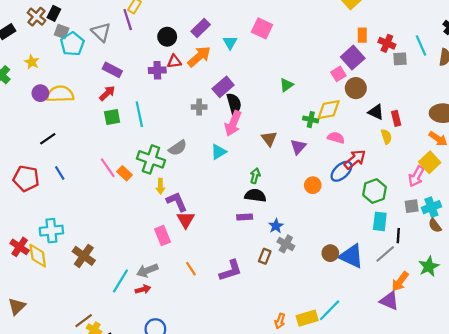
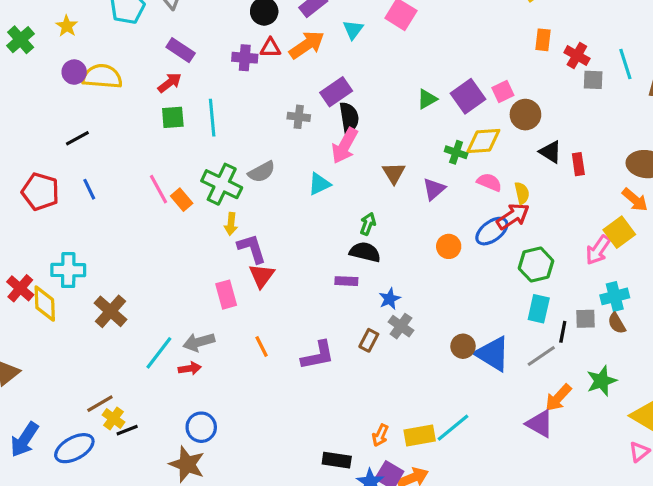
purple square: (353, 58) -> (468, 96), moved
yellow semicircle: (386, 137) -> (522, 193), moved
gray square: (412, 206) -> (585, 319), moved

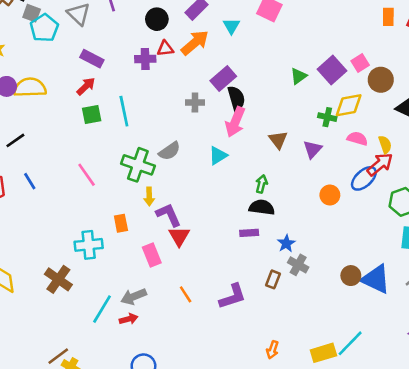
orange rectangle: (182, 200) -> (121, 223), moved, turned 36
cyan cross: (68, 270) -> (89, 245), moved
orange arrow: (380, 435) -> (272, 350), moved

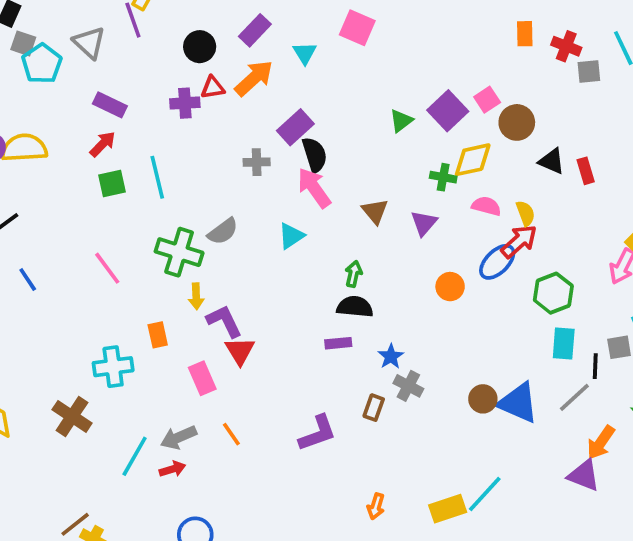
pink arrow: (235, 122) -> (314, 188), turned 124
orange line: (186, 294) -> (231, 434), moved

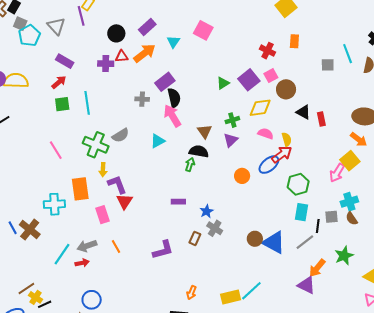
red cross: (566, 46) -> (268, 51), moved
green cross: (443, 177) -> (232, 120), moved, turned -32
blue line: (28, 280) -> (13, 228), moved
black semicircle: (355, 307) -> (199, 151), moved
orange rectangle: (158, 335) -> (80, 189), size x1.6

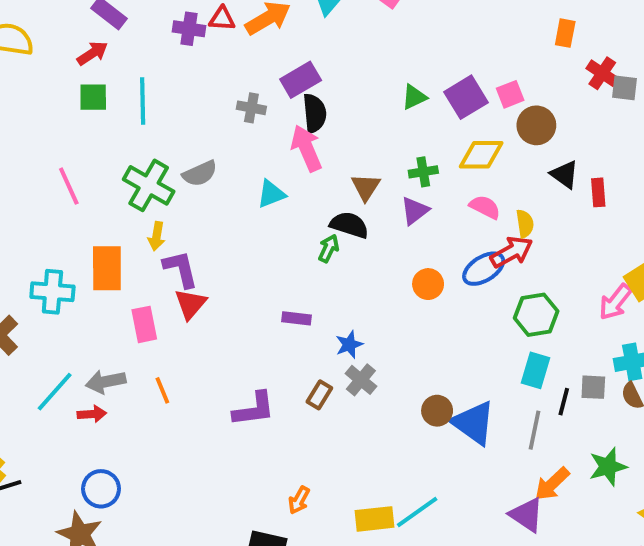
red cross: (268, 51) -> (602, 73), moved
gray line: (305, 242) -> (534, 430), turned -48

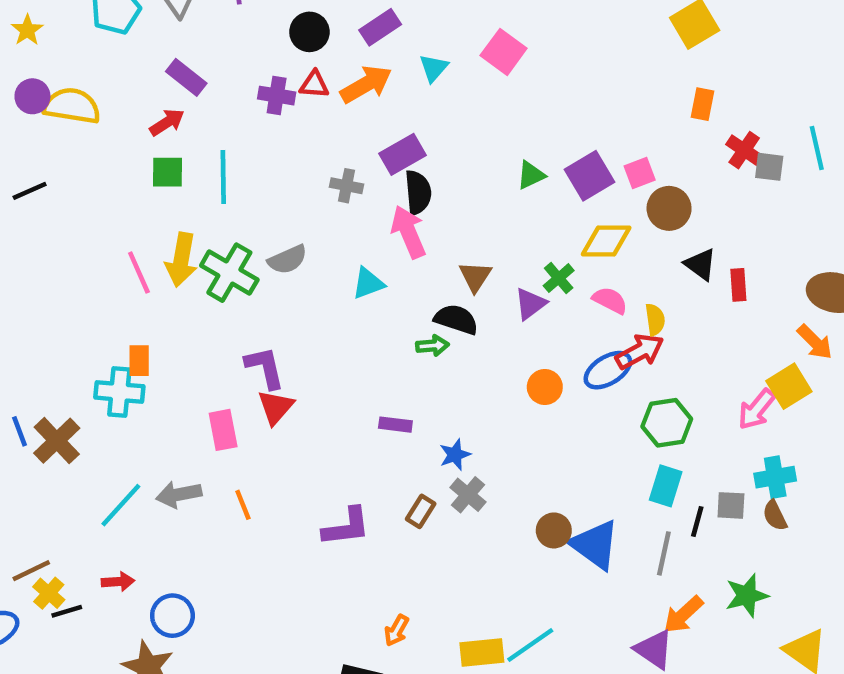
green cross: (423, 172) -> (559, 278), moved, turned -32
yellow arrow: (157, 236) -> (181, 260), moved, size x1.6
green arrow: (329, 248) -> (433, 346), turned 60
orange rectangle: (107, 268) -> (139, 361), moved, size x0.6
red arrow: (92, 414) -> (118, 582), moved

